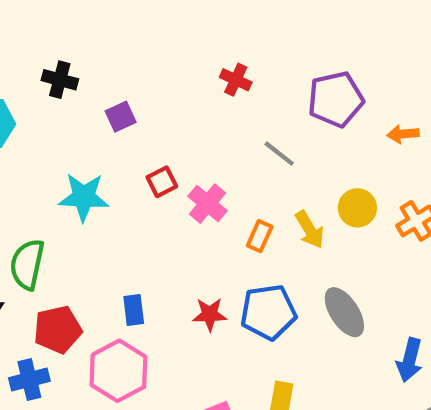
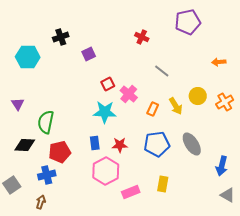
black cross: (60, 80) -> (61, 37), turned -35
purple pentagon: (336, 99) -> (188, 22), moved
cyan star: (84, 197) -> (105, 112), moved
red star: (210, 314) -> (120, 145), moved
pink hexagon: (118, 371) -> (106, 171), moved

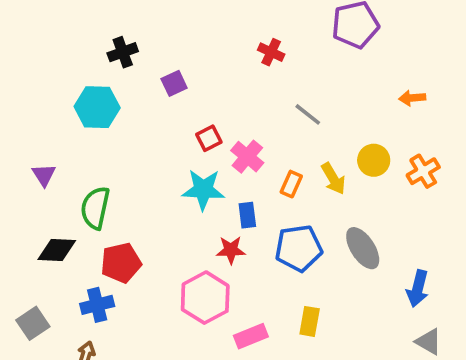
cyan hexagon: (28, 57) -> (97, 107), moved
blue rectangle: (95, 143) -> (247, 215), moved

